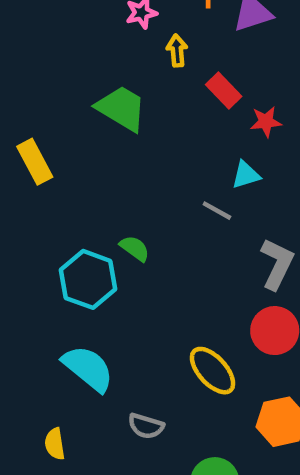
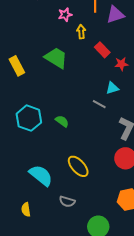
yellow rectangle: (35, 162) -> (17, 66), moved
cyan hexagon: (88, 279) -> (29, 118), moved
yellow ellipse: (213, 371) -> (78, 166), moved

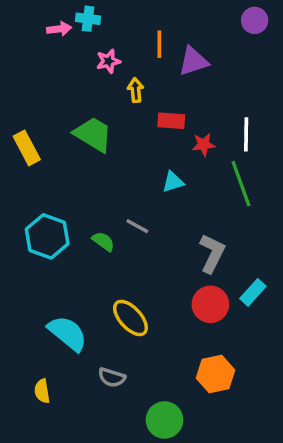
red rectangle: (102, 50) -> (171, 121), turned -42
cyan triangle: (112, 88) -> (173, 182), moved
gray line: (99, 104) -> (137, 226), moved

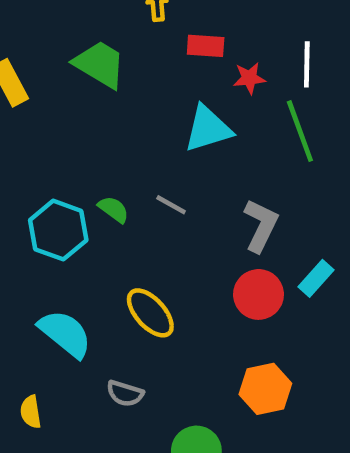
cyan triangle: (173, 182) -> (208, 129), size x1.6
gray line: (137, 226) -> (171, 205), moved
cyan hexagon: (47, 236) -> (58, 230), moved

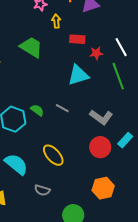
white line: (307, 64) -> (121, 47), turned -30
gray L-shape: (261, 225) -> (101, 117), turned 100

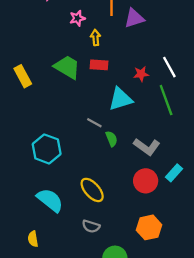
red rectangle: (77, 39) -> (99, 65), moved
gray line: (62, 108) -> (94, 123), moved
green semicircle: (37, 110) -> (111, 139), moved, turned 32
gray semicircle: (42, 190) -> (91, 226), moved

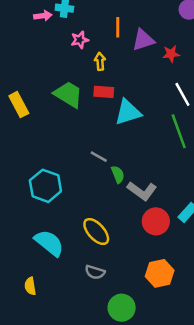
red star: (141, 74) -> (171, 54), moved
cyan triangle: (121, 99) -> (128, 112), moved
gray L-shape: (147, 147) -> (142, 191), moved

